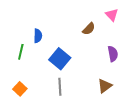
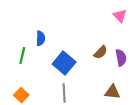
brown semicircle: (89, 29) -> (101, 52), moved
brown triangle: (105, 86) -> (112, 92), turned 42

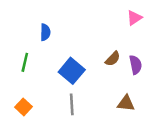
pink triangle: (120, 16) -> (134, 18), turned 40
blue semicircle: (41, 38) -> (45, 32), moved

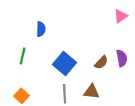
brown semicircle: (113, 59) -> (101, 62), moved
brown triangle: (126, 103) -> (92, 92), moved

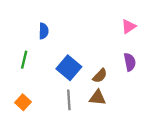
pink triangle: (121, 16) -> (129, 26), moved
brown semicircle: (101, 62) -> (100, 76), moved

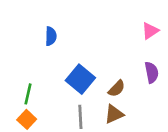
green line: (24, 60) -> (28, 94), moved
brown triangle: (98, 98) -> (114, 114), turned -30

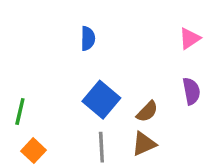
blue semicircle: (51, 36) -> (88, 39), moved
green line: (28, 94) -> (20, 112), moved

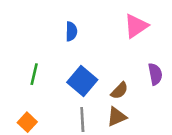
pink triangle: (190, 39) -> (136, 26), moved, size x1.4
green line: (20, 112) -> (34, 74), moved

